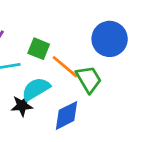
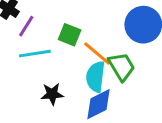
cyan semicircle: (36, 89) -> (96, 77), moved, turned -52

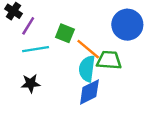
green trapezoid: (122, 67) -> (109, 60), turned -55
black star: (52, 94) -> (31, 83), moved

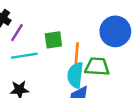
green square: (65, 33) -> (53, 40), turned -30
orange line: (88, 49) -> (76, 56), turned 55

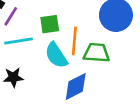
cyan semicircle: (75, 75) -> (56, 55), moved, turned -40

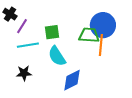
orange line: (74, 41) -> (101, 45), moved
green trapezoid: (96, 53) -> (89, 35), moved

